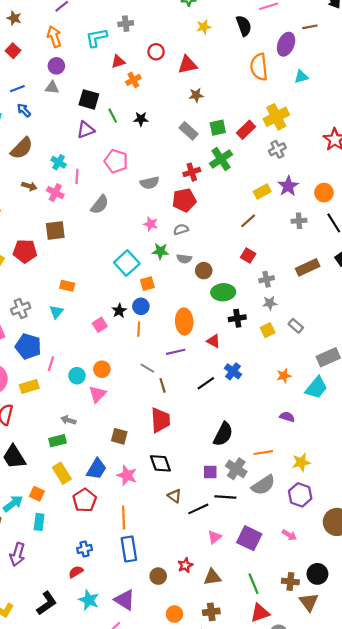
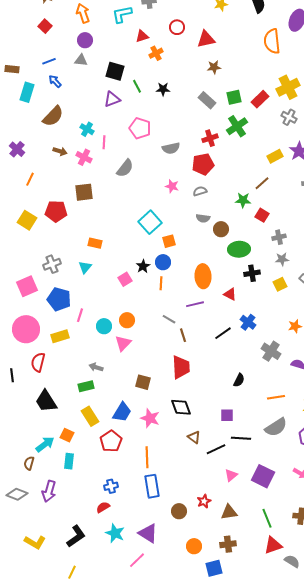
gray cross: (277, 149) -> (289, 117), turned -35
green star: (160, 251) -> (243, 200), moved
black semicircle: (223, 434) -> (239, 380), size x0.6
gray cross: (236, 469) -> (271, 351), moved

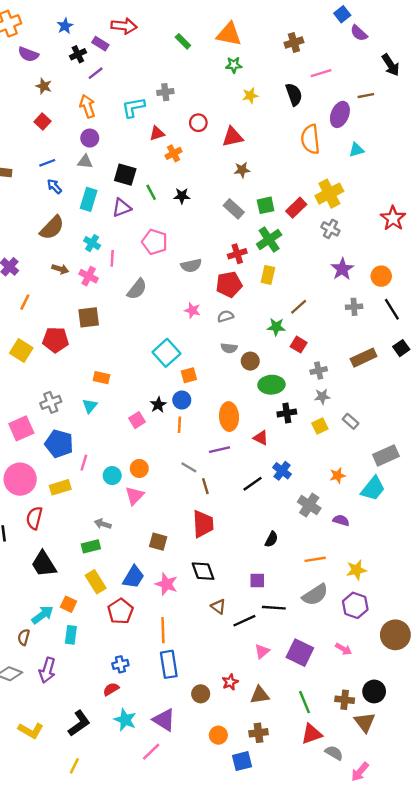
cyan rectangle: (27, 92) -> (89, 199), moved
yellow rectangle: (275, 156) -> (268, 275), moved, turned -49

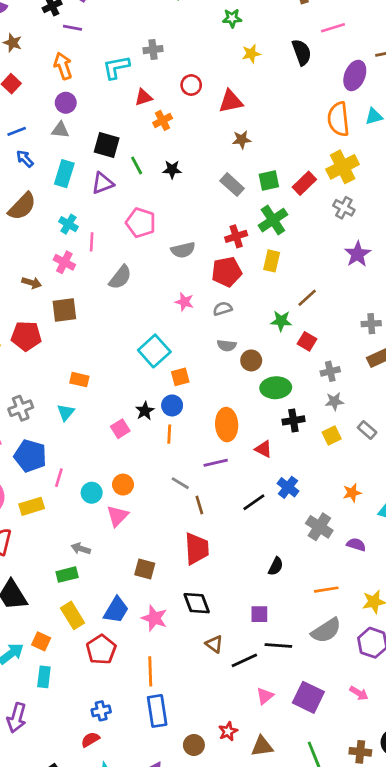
purple line: (96, 73) -> (73, 28), turned 49
orange semicircle: (310, 139) -> (338, 119), moved
brown arrow: (60, 269) -> (32, 283), moved
gray cross: (354, 307) -> (371, 324), moved

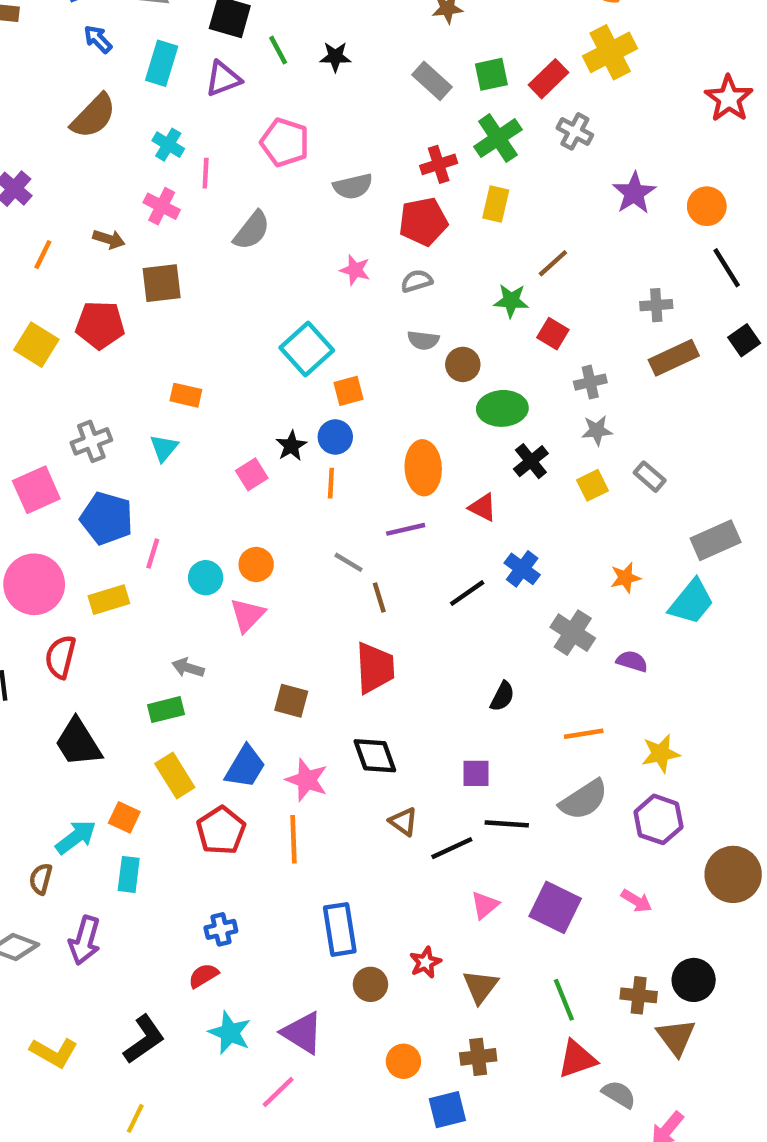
gray cross: (344, 208) -> (575, 131), moved
black cross: (293, 420) -> (531, 461), turned -30
orange line: (150, 671) -> (294, 839), moved
blue rectangle: (157, 711) -> (340, 929), moved
brown triangle: (262, 746) -> (480, 987), turned -45

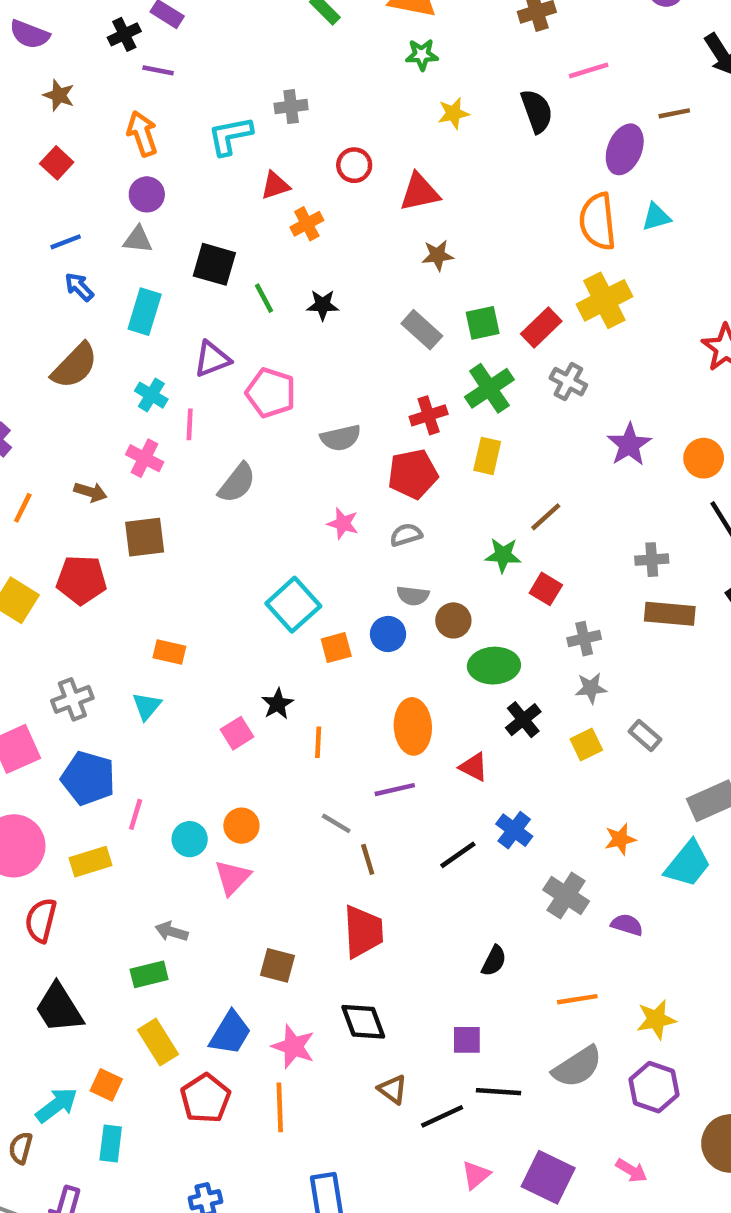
purple triangle: (223, 79) -> (212, 359), moved
brown rectangle: (674, 358) -> (670, 614), turned 30
blue circle: (335, 437) -> (388, 634), moved

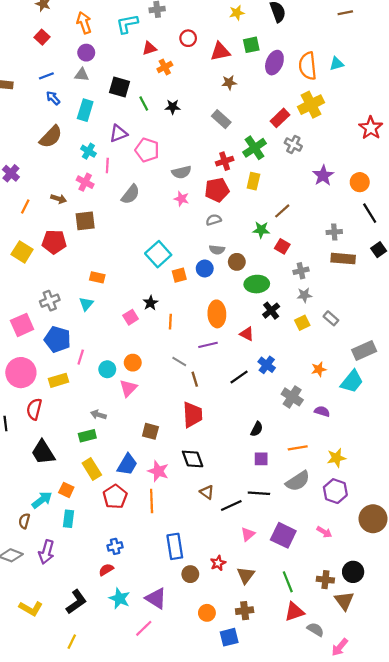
purple ellipse: (625, 149) -> (274, 63), moved
green square: (483, 323) -> (251, 45), moved
pink star: (343, 524) -> (181, 199), moved
purple square: (467, 1040) -> (261, 459), moved

